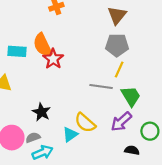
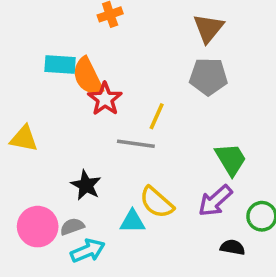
cyan rectangle: (17, 51) -> (60, 64), moved
yellow line: (119, 69) -> (157, 116), moved
gray line: (101, 87) -> (136, 144), moved
cyan triangle: (70, 134) -> (132, 221), turned 35

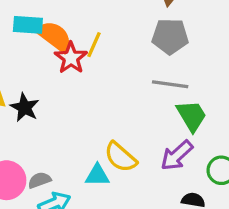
orange semicircle: (88, 77) -> (54, 36), turned 153
yellow line: (157, 116) -> (94, 45), moved
gray line: (136, 144) -> (170, 84), moved
black star: (86, 185) -> (25, 107), moved

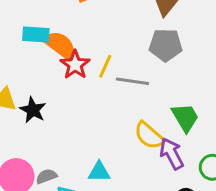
yellow line: (94, 45) -> (105, 66), moved
gray line: (170, 84) -> (132, 81), moved
purple arrow: (177, 155) -> (172, 154), turned 104
yellow semicircle: (121, 157) -> (149, 136), moved

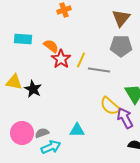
cyan rectangle: (36, 34) -> (23, 39), moved
orange semicircle: (60, 45) -> (51, 46), size x0.7

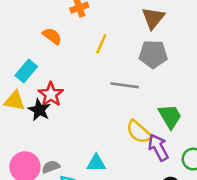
cyan rectangle: (23, 39) -> (26, 71), moved, turned -54
orange semicircle: (51, 46) -> (52, 36), moved
red star: (61, 59) -> (51, 94), moved
yellow line: (81, 60) -> (101, 44), moved

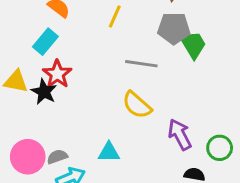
cyan rectangle: (26, 71) -> (45, 42), moved
green trapezoid: (170, 116) -> (193, 45), moved
yellow semicircle: (139, 132) -> (137, 105), moved

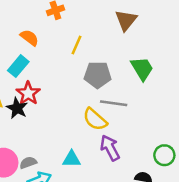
gray pentagon: (174, 28) -> (98, 75), moved
gray line: (141, 64) -> (114, 103), moved
purple arrow: (180, 135) -> (110, 148), moved

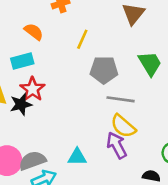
cyan rectangle: (18, 66) -> (22, 61), turned 35
black star: (17, 108) -> (21, 104), turned 30
yellow semicircle: (95, 119) -> (123, 126), moved
gray semicircle: (28, 163) -> (32, 161), size x1.5

